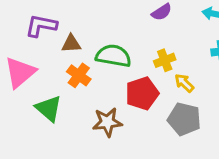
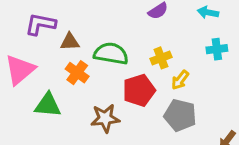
yellow arrow: (184, 83) -> (180, 80), turned -96
green triangle: (49, 109) -> (48, 105), turned -36

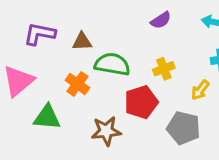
brown triangle: (70, 42) -> (82, 41), moved
yellow arrow: (180, 80) -> (200, 90), moved

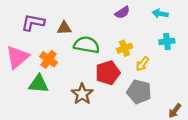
orange cross: (77, 84) -> (49, 59), moved
yellow arrow: (200, 90) -> (142, 64), moved
brown star: (106, 131) -> (82, 94), turned -30

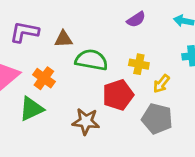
yellow cross: (125, 48) -> (139, 64), turned 32
green triangle: (39, 84) -> (31, 109), turned -30
brown star: (82, 94) -> (86, 121), turned -30

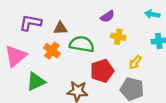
purple semicircle: (136, 19) -> (107, 16), moved
yellow cross: (139, 64) -> (118, 37), moved
orange cross: (44, 78) -> (52, 51), moved

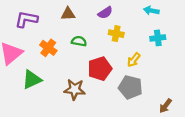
brown triangle: (60, 28) -> (68, 14), moved
green semicircle: (82, 44) -> (79, 41), size x0.6

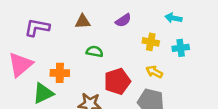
yellow cross: (116, 34) -> (151, 42), moved
orange cross: (48, 48) -> (60, 73), moved, turned -35
yellow arrow: (134, 60) -> (154, 72), turned 80

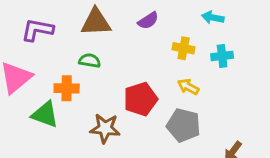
brown triangle: (83, 22) -> (96, 22), size x1.5
green semicircle: (95, 51) -> (90, 61), moved
green triangle: (43, 93) -> (45, 114), turned 45

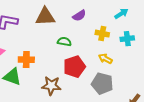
cyan arrow: (213, 18) -> (121, 14), turned 136
green semicircle: (90, 61) -> (64, 42), moved

